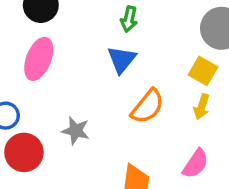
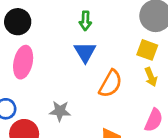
yellow arrow: (202, 107) -> (151, 77), turned -30

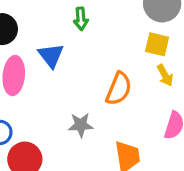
blue triangle: (85, 52) -> (51, 55), moved
gray star: (60, 111) -> (81, 125), moved

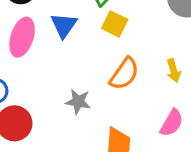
yellow square: (157, 44) -> (115, 24), moved

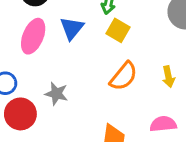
gray star: (78, 102) -> (56, 94), moved
pink semicircle: (172, 123) -> (163, 124), turned -130

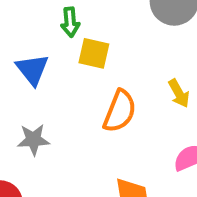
gray star: (56, 94) -> (33, 140), moved

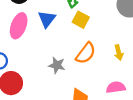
gray star: (33, 140) -> (57, 65), moved

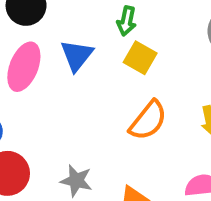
gray star: (57, 65) -> (76, 181), moved

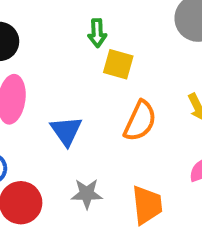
blue triangle: (77, 55) -> (66, 131), moved

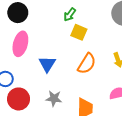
green arrow: (97, 33) -> (70, 14), turned 32

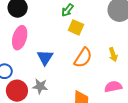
gray star: (54, 98) -> (40, 86), moved

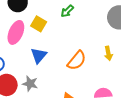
yellow square: (76, 27) -> (39, 24), moved
yellow arrow: (113, 55) -> (108, 53), moved

